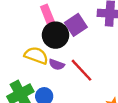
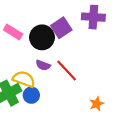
pink rectangle: (48, 15) -> (13, 32), moved, turned -36
yellow semicircle: (36, 55) -> (24, 79), moved

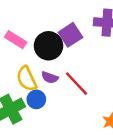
yellow semicircle: (24, 79) -> (27, 79), moved, turned -135
blue circle: (31, 95) -> (36, 99), moved

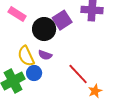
pink rectangle: (16, 40) -> (17, 14), moved
red line: (77, 84) -> (78, 74), moved

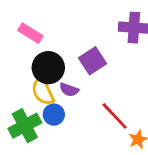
purple square: (62, 20) -> (92, 61), moved
black circle: (44, 29) -> (48, 68), moved

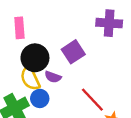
pink rectangle: (30, 33) -> (19, 28), turned 54

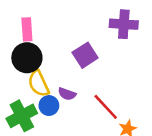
black circle: (35, 58) -> (27, 58), moved
purple semicircle: (53, 77) -> (67, 94), moved

